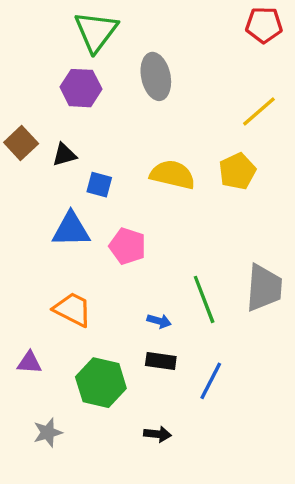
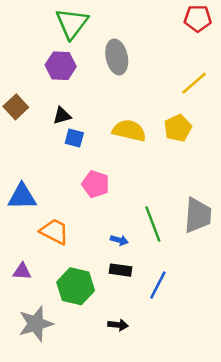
black triangle: (64, 155) -> (62, 116), moved
blue triangle: (71, 230) -> (22, 197), moved
gray star: (48, 432) -> (36, 324), size x1.6

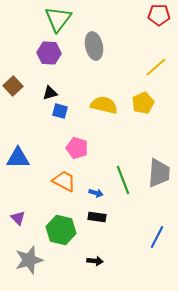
orange trapezoid: (54, 231) -> (64, 181), moved
purple triangle: (22, 271) -> (18, 218), turned 42
blue line: (158, 285) -> (157, 237), moved

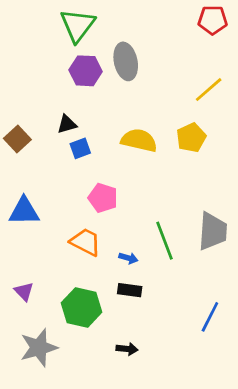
purple hexagon: (49, 53) -> (86, 71), moved
brown square: (13, 86) -> (17, 139), moved
blue square: (60, 111) -> (80, 148), turned -35

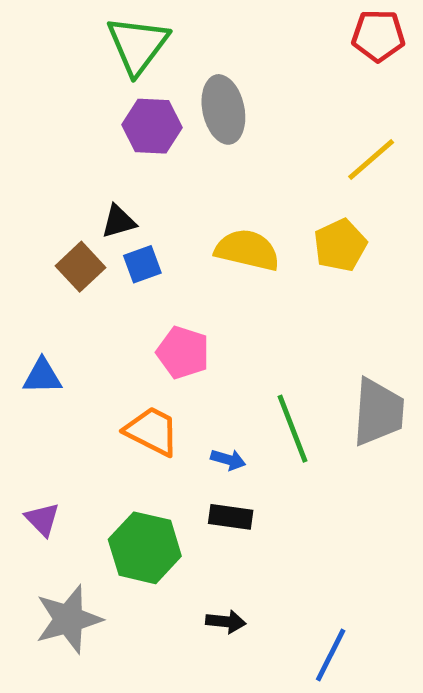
brown square: (17, 139) -> (80, 267), moved
blue triangle: (24, 211) -> (42, 376), size x0.7
blue line: (210, 317) -> (331, 655), moved

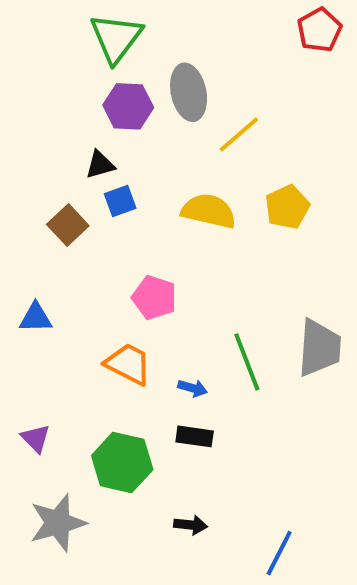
red pentagon: (378, 36) -> (319, 30), turned -30
yellow line: (371, 159) -> (239, 135), moved
black triangle: (119, 221) -> (100, 165), moved
blue square: (142, 264) -> (120, 201), moved

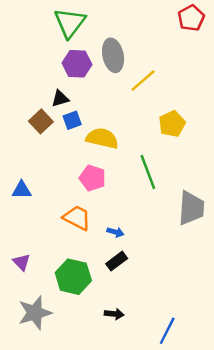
yellow semicircle: (209, 211) -> (102, 138), moved
brown square: (68, 225) -> (41, 121), moved
green line: (247, 362) -> (148, 172), moved
black rectangle: (195, 436) -> (117, 261), turned -45

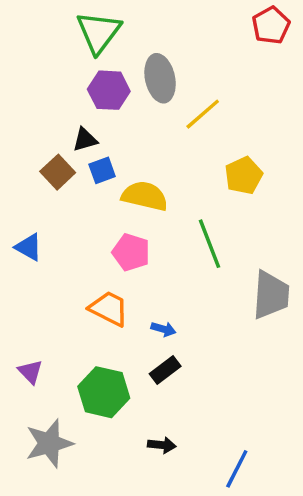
blue triangle: (22, 190) -> (29, 247), moved, turned 30

